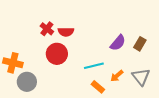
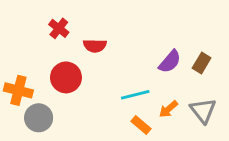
red cross: (47, 29) -> (59, 28), moved
red circle: (57, 54) -> (66, 77), moved

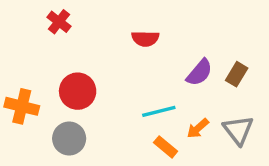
red cross: (59, 28) -> (59, 22), moved
red semicircle: (95, 46) -> (145, 39), moved
gray circle: (39, 118) -> (69, 139), moved

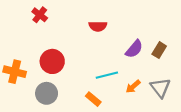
orange rectangle: (166, 147) -> (93, 99), moved

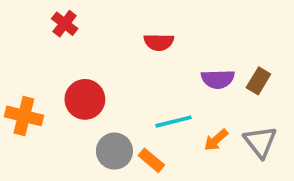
purple semicircle: (134, 49) -> (218, 79), turned 48
gray circle: (47, 93) -> (114, 151), moved

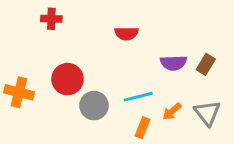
red cross: (65, 24) -> (51, 19), turned -36
gray circle: (114, 151) -> (94, 106), moved
orange rectangle: (151, 160) -> (143, 128), moved, turned 72

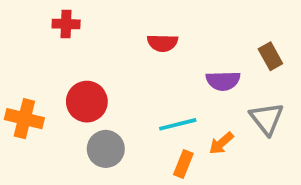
brown rectangle: (206, 64) -> (270, 56), moved, turned -60
gray circle: (94, 106) -> (106, 149), moved
gray triangle: (207, 113) -> (267, 119), moved

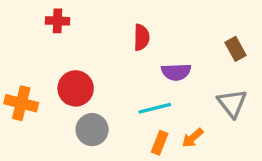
red semicircle: (163, 43) -> (141, 37), turned -90
purple semicircle: (223, 81) -> (176, 72), moved
orange arrow: (221, 143) -> (193, 138), moved

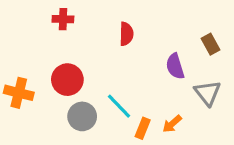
red cross: (57, 21) -> (63, 19), moved
purple semicircle: (176, 72) -> (175, 66), moved, turned 75
cyan line: (155, 108) -> (119, 106), moved, turned 60

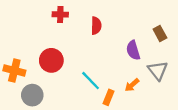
red cross: (63, 19) -> (60, 14), moved
gray circle: (82, 116) -> (32, 95), moved
orange arrow: (172, 124) -> (132, 85), moved

